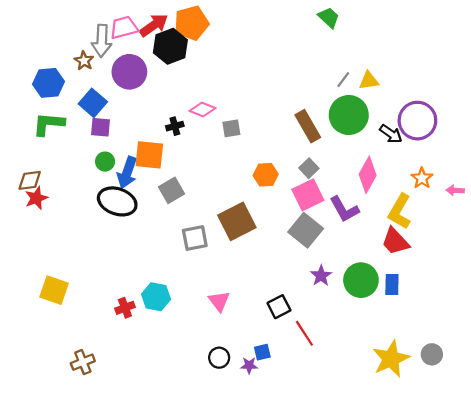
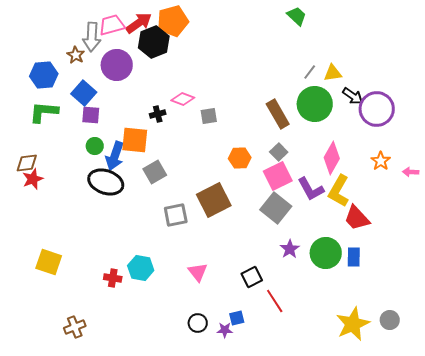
black arrow: (391, 134) -> (353, 96), moved
yellow L-shape: (400, 211) -> (339, 191), moved
red cross: (125, 308) -> (113, 278), turned 30

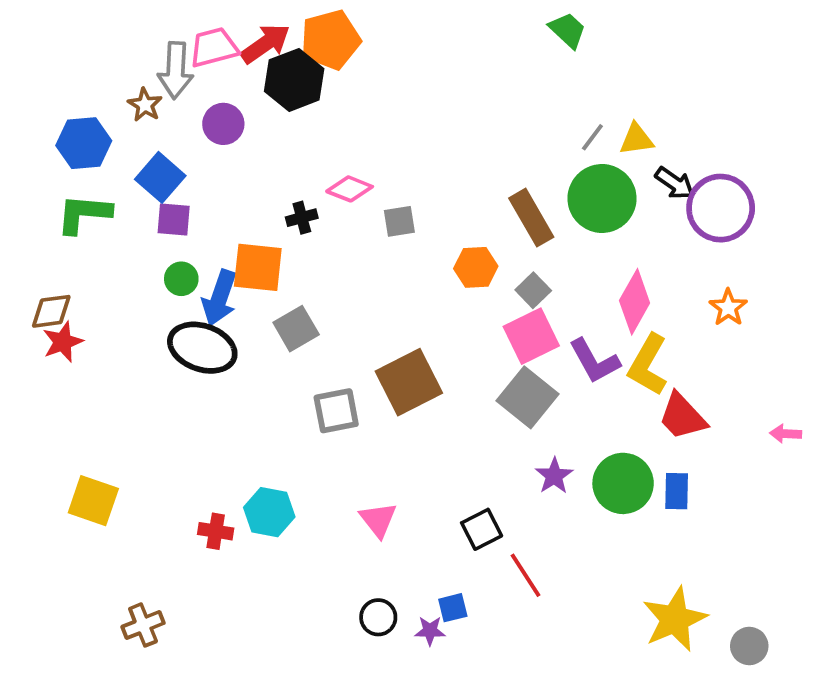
purple circle: (117, 65) -> (223, 124), size x0.7
orange hexagon: (240, 158) -> (476, 267), moved
pink arrow: (411, 172) -> (786, 434), moved
gray circle: (390, 320) -> (749, 646), moved

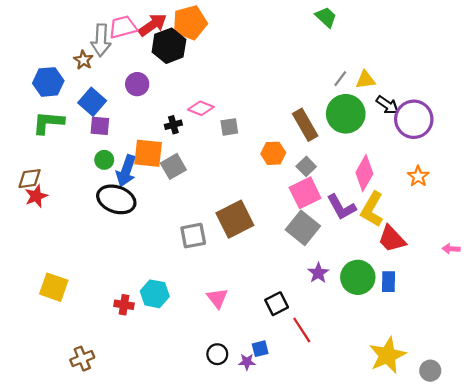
purple circle: (223, 124) -> (137, 84), moved
gray square: (296, 329) -> (173, 166), moved

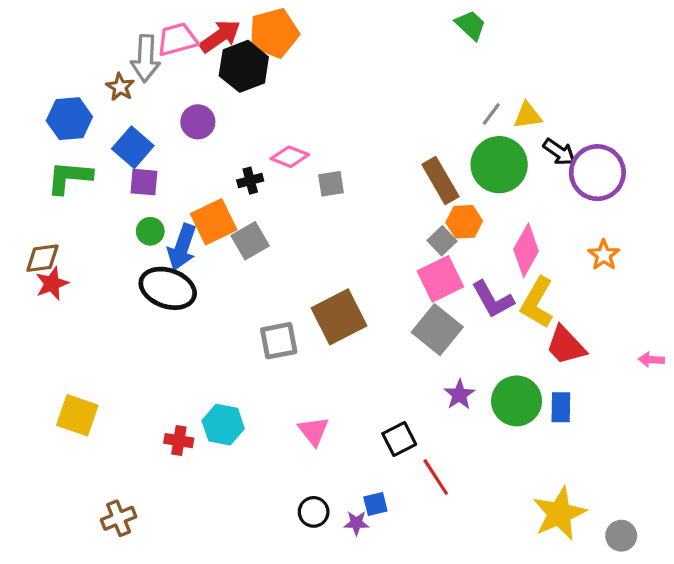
orange square: (148, 153) -> (214, 222), turned -32
orange hexagon: (273, 153) -> (464, 222), moved

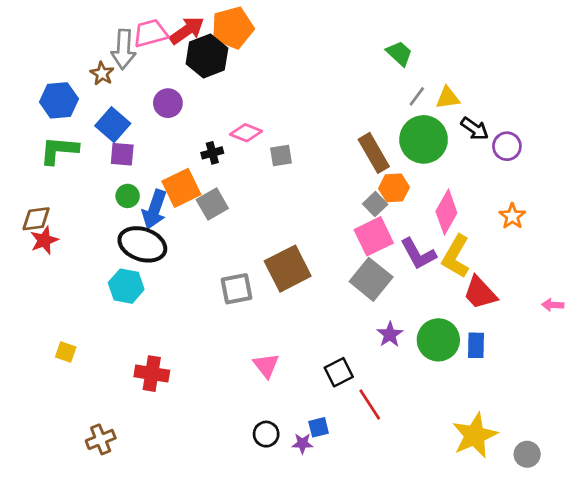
green trapezoid: (471, 25) -> (399, 53), moved
purple circle: (597, 173) -> (507, 146), size x0.6
yellow square: (77, 415) -> (66, 352), size x0.6
cyan hexagon: (223, 425) -> (126, 286), moved
red cross: (179, 441) -> (152, 374), size x1.4

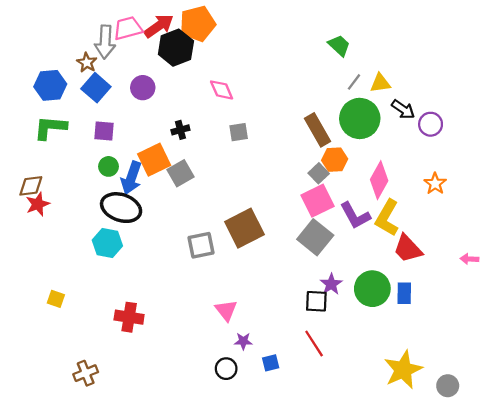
blue square: (113, 125) -> (96, 88), moved
pink diamond: (246, 133) -> (222, 90), moved, turned 45
black square: (339, 372) -> (316, 301), moved, turned 30
purple star: (302, 443) -> (243, 341), moved

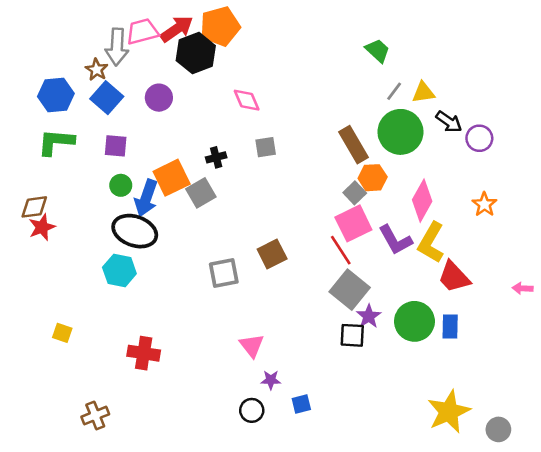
black cross: (180, 130) -> (216, 157), moved
brown square: (244, 228) -> (272, 254), size x0.7
gray square: (315, 237) -> (350, 290), moved
red line: (314, 343) -> (341, 250), moved

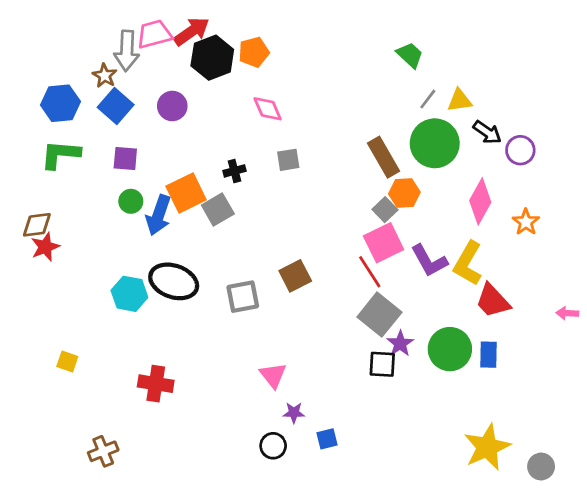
orange pentagon: (220, 26) -> (254, 52), moved, size x0.7
pink diamond: (422, 201) -> (480, 201), moved
black ellipse: (135, 231) -> (174, 281), moved

